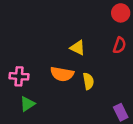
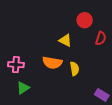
red circle: (121, 13) -> (85, 20), moved
purple rectangle: (121, 112) -> (102, 95), turned -32

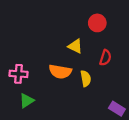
red semicircle: (101, 38) -> (105, 58), moved

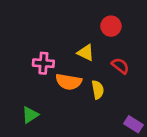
red semicircle: (105, 58) -> (120, 66), turned -70
pink cross: (19, 74) -> (43, 63), moved

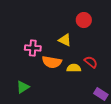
red semicircle: (120, 66) -> (91, 62), moved
yellow semicircle: (98, 90) -> (74, 68), turned -80

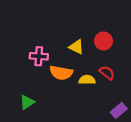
red circle: (84, 20) -> (103, 41), moved
purple rectangle: (101, 94) -> (119, 110), turned -72

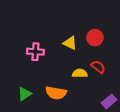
orange semicircle: (61, 73) -> (56, 93), moved

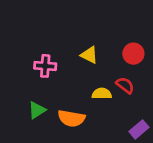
red circle: (95, 38) -> (133, 54), moved
green triangle: (25, 94) -> (37, 110), moved

